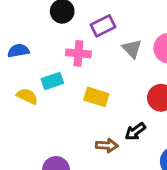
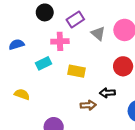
yellow semicircle: (27, 96) -> (22, 94), moved
black arrow: (135, 132) -> (107, 93), turned 40

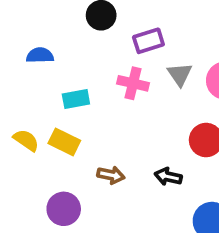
pink cross: (60, 41) -> (133, 83), moved
yellow rectangle: (77, 71) -> (64, 142), moved
brown arrow: (88, 105) -> (111, 175), moved

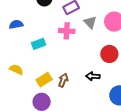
yellow rectangle: (64, 142) -> (44, 80), moved, turned -49
brown arrow: (111, 175) -> (63, 80), turned -72

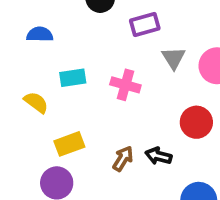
pink cross: (67, 31) -> (125, 85), moved
yellow semicircle: (16, 70) -> (36, 102), moved
brown arrow: (63, 80) -> (123, 159), moved

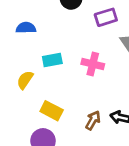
yellow semicircle: (36, 102) -> (25, 80), turned -90
yellow rectangle: (69, 144) -> (52, 111), turned 50

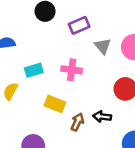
yellow rectangle: (52, 111) -> (55, 104), moved

